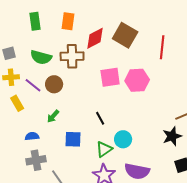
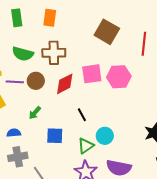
red diamond: (95, 38) -> (65, 84), moved
purple line: (33, 85) -> (15, 82), turned -36

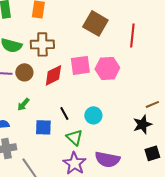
black line: (82, 115) -> (64, 113), moved
cyan circle: (105, 136) -> (93, 115), moved
green triangle: (86, 146) -> (74, 137), turned -42

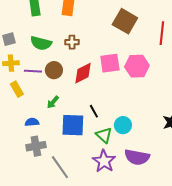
brown cross: (42, 44) -> (72, 42), size x0.6
cyan circle: (93, 115) -> (123, 125), moved
blue square: (43, 127) -> (73, 125), size x1.4

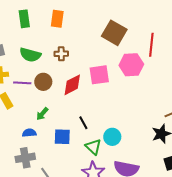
pink hexagon: (137, 66) -> (131, 65), moved
blue semicircle: (32, 122) -> (29, 133), moved
blue square: (73, 125) -> (62, 137), size x0.7

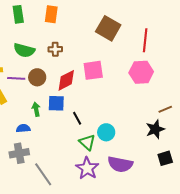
pink hexagon: (131, 65) -> (141, 72), moved
green arrow: (42, 114) -> (36, 109), turned 128
blue square: (62, 137) -> (56, 103), moved

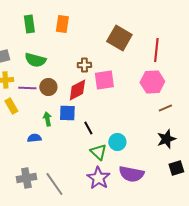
brown cross: (55, 49) -> (84, 65), moved
brown line: (165, 109) -> (165, 108), moved
gray cross: (19, 153) -> (26, 178), moved

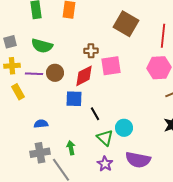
green arrow: (47, 119) -> (71, 148), moved
gray cross: (26, 178) -> (40, 153), moved
purple star: (98, 178) -> (105, 164), size x0.7

